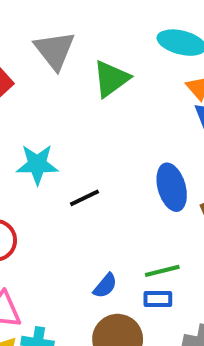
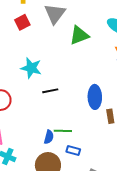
green line: (162, 271) -> (63, 131), moved
blue semicircle: (105, 286) -> (49, 137), turned -40

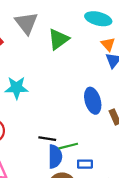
black line: (50, 91) -> (47, 139), moved, turned 35
blue semicircle: (49, 137) -> (55, 157), size x1.5

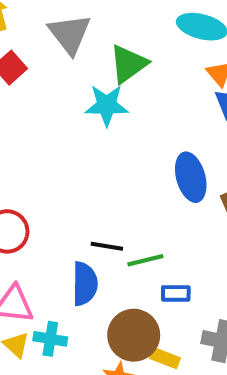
cyan star: (17, 88) -> (107, 105), moved
blue semicircle: (55, 157) -> (85, 284), moved

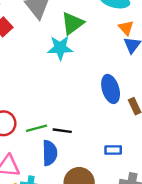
green line: (145, 260) -> (37, 128), moved
blue rectangle: (176, 293) -> (113, 150), moved

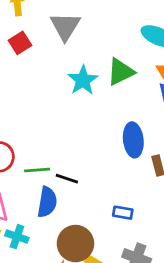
green triangle: (72, 23) -> (121, 72), moved
cyan star: (60, 48) -> (83, 80), turned 30

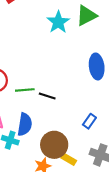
blue semicircle: (47, 202) -> (25, 124), moved
blue rectangle: (123, 213) -> (89, 121), turned -64

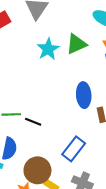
blue rectangle: (89, 121) -> (74, 149), size x1.6

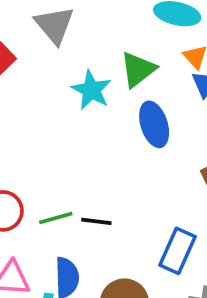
blue ellipse: (84, 95) -> (154, 124), moved

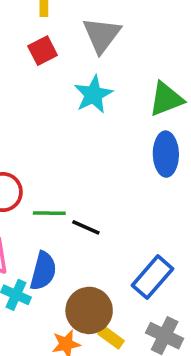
cyan star: (91, 90) -> (93, 94), moved

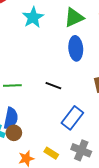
black line: (86, 227) -> (53, 86), moved
brown circle: (89, 310) -> (14, 133), moved, size x0.6

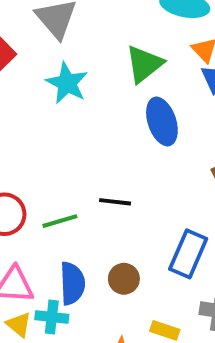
black line: (53, 86) -> (115, 202), moved
brown circle: (14, 133) -> (124, 279), moved

